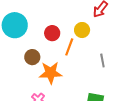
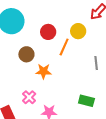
orange star: (51, 73) -> (44, 71), size x0.7

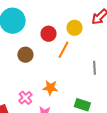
yellow circle: (78, 31) -> (75, 28), moved
orange star: (44, 71) -> (50, 88), moved

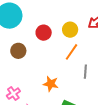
orange line: (63, 50) -> (72, 52), moved
orange star: (50, 88) -> (51, 84), moved

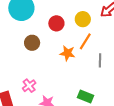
orange star: (51, 84) -> (67, 53), moved

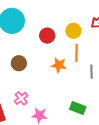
orange line: (85, 41) -> (76, 53), turned -30
brown circle: (32, 43) -> (19, 63), moved

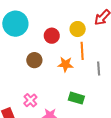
brown circle: (19, 63) -> (34, 60), moved
green rectangle: (78, 108) -> (76, 98), moved

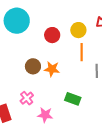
brown circle: (34, 60) -> (33, 66), moved
orange star: (66, 64) -> (52, 69), moved

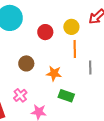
orange star: (52, 69) -> (54, 73), moved

